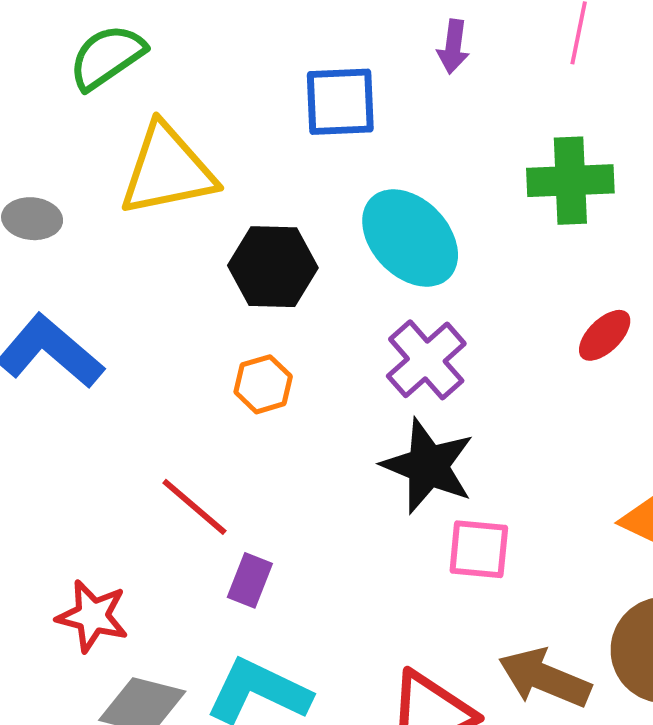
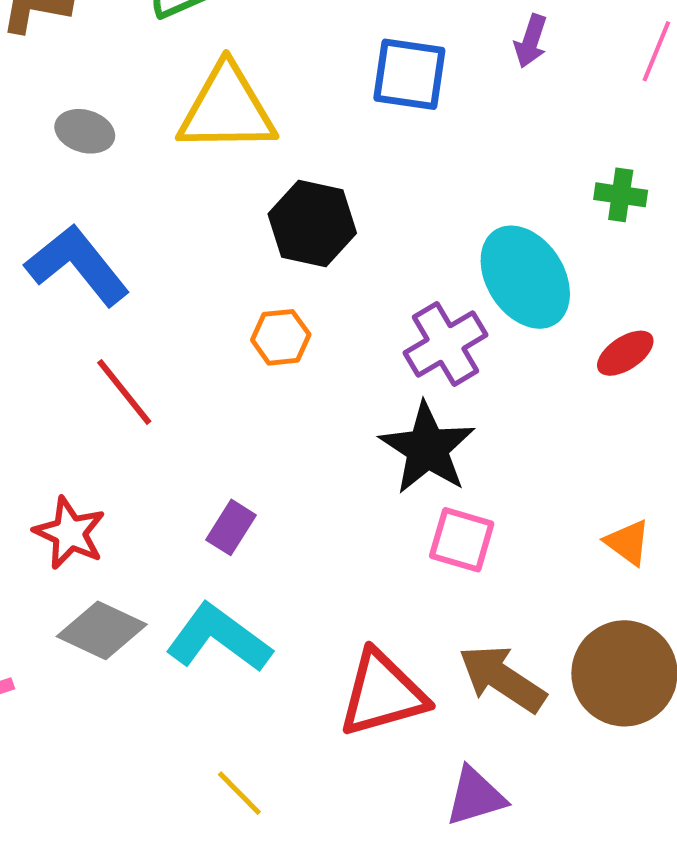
green cross: (570, 181) -> (621, 195), size x0.6
cyan ellipse: (410, 238) -> (525, 277), moved
red line: (194, 507) -> (124, 392), moved

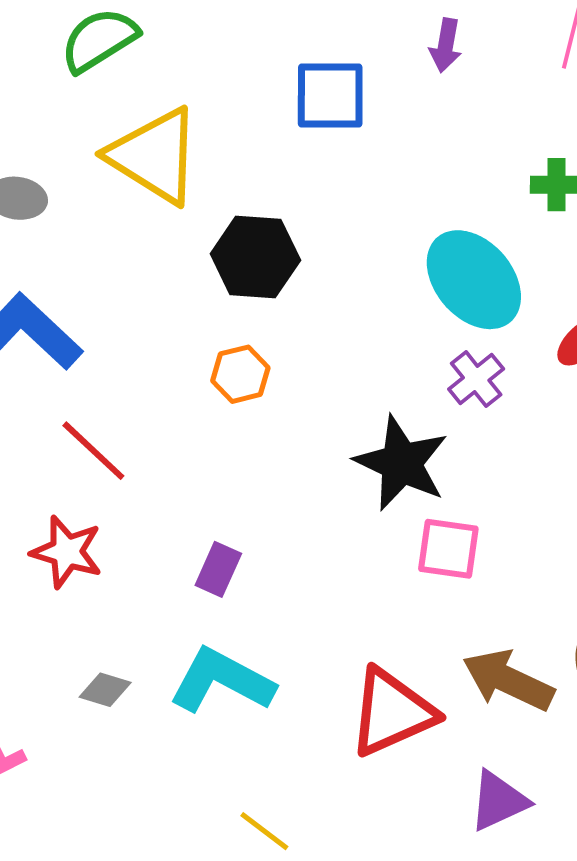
yellow triangle: (227, 109) -> (154, 156), turned 41
purple cross: (446, 344) -> (476, 379), moved, size x0.7
red star: (70, 533) -> (67, 552), moved
gray diamond: (102, 630) -> (105, 690), size x0.6

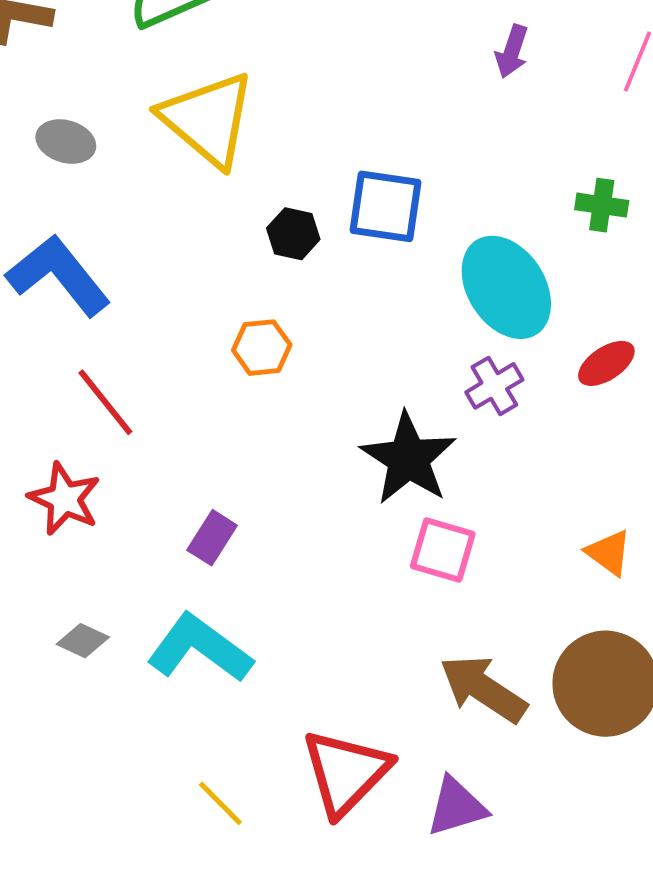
blue square: (330, 95) -> (385, 206), moved
black hexagon: (255, 257) -> (293, 234), size x0.6
red triangle: (392, 712) -> (346, 772), moved, turned -30

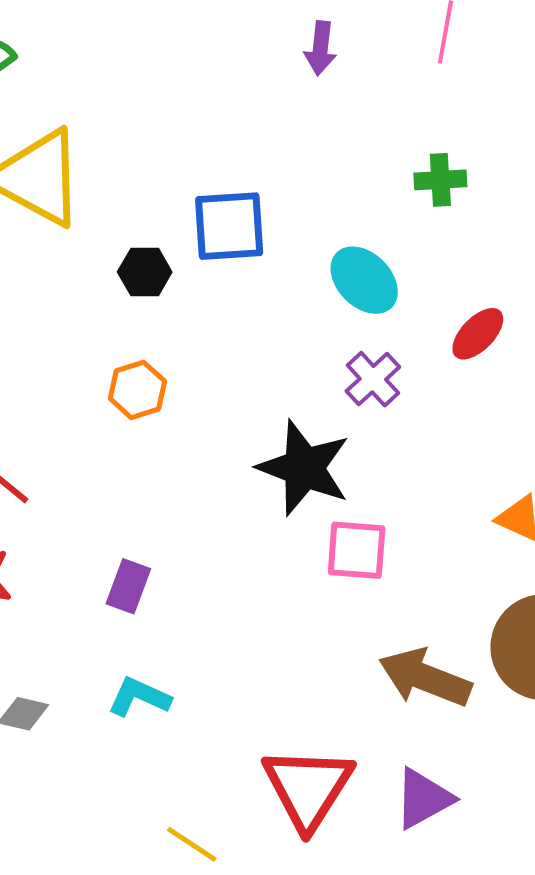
cyan ellipse: (506, 287) -> (364, 280), size x0.7
cyan L-shape: (200, 648) -> (139, 697), size x0.6

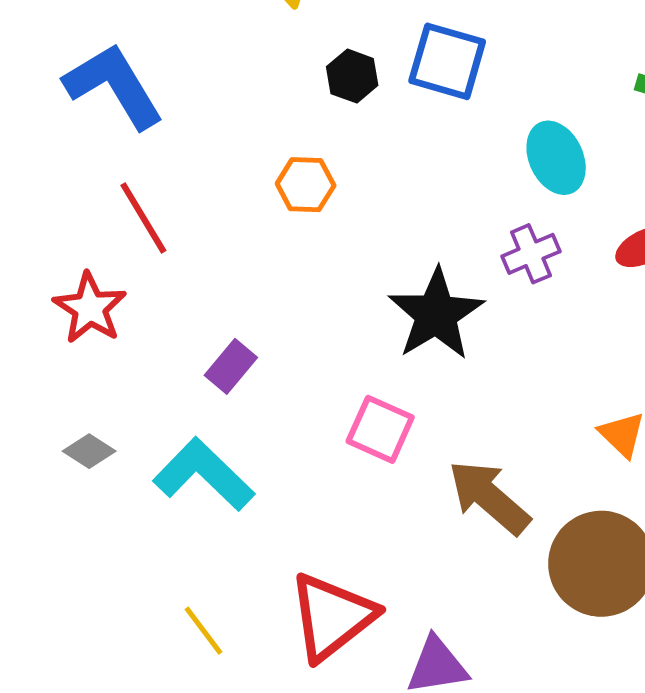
pink square: (357, 550) -> (380, 429), moved
brown arrow: (425, 678) -> (489, 497), moved
cyan L-shape: (139, 697) -> (204, 474), size x1.6

